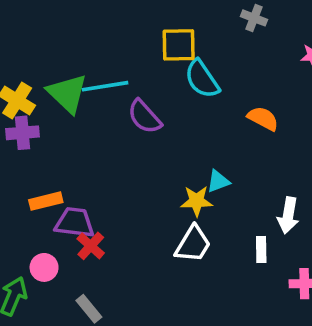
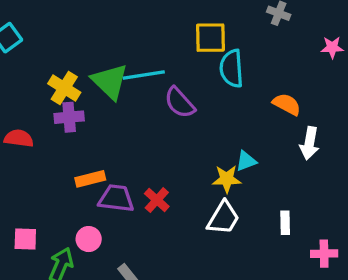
cyan semicircle: (202, 79) -> (232, 68), turned 30
white arrow: (288, 215) -> (309, 143), moved
red cross: (91, 246) -> (157, 200), moved

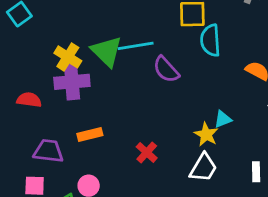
purple cross: (69, 117) -> (72, 82), size x1.4
yellow star: (227, 179) -> (206, 134), turned 30
purple trapezoid: (116, 198) -> (48, 151), moved

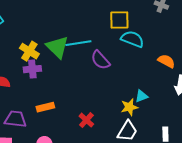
cyan semicircle: (210, 40) -> (132, 39), turned 115
purple cross: (72, 82) -> (32, 69), size x0.7
yellow star: (206, 134) -> (129, 107), turned 30

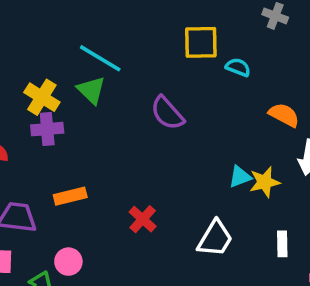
cyan semicircle: (132, 39) -> (238, 67), moved, size x0.6
cyan line: (78, 43) -> (100, 58), moved, turned 40
green triangle: (57, 47) -> (91, 90), size x0.7
yellow star: (129, 107) -> (265, 182), moved

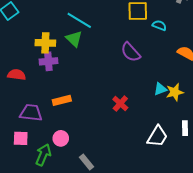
yellow cross: (42, 97) -> (45, 43), turned -30
purple semicircle: (167, 113) -> (131, 52), moved
red cross: (143, 219) -> (120, 103), moved
white trapezoid: (215, 239) -> (157, 136), moved

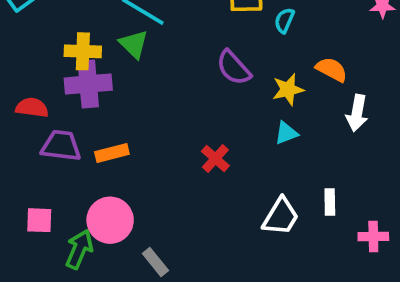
cyan semicircle: (159, 25) -> (284, 20), turned -88
purple cross: (48, 61) -> (88, 84), size x1.4
yellow star: (175, 92) -> (288, 89), moved
purple trapezoid: (31, 113) -> (61, 146), moved
pink circle: (61, 138) -> (110, 220), size x1.6

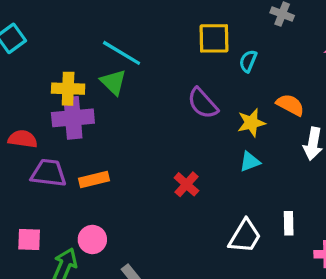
pink circle: (110, 220) -> (92, 239), size x0.7

